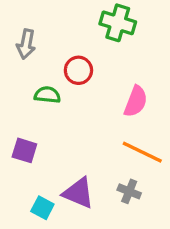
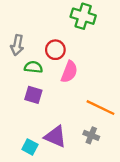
gray arrow: (26, 44) -> (17, 45), moved
pink semicircle: (136, 101) -> (69, 72), moved
purple square: (24, 150) -> (33, 95), moved

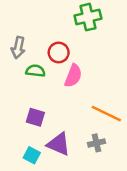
green cross: (83, 16) -> (88, 17), turned -30
purple square: (33, 95) -> (35, 117), moved
gray cross: (91, 135) -> (97, 143), turned -35

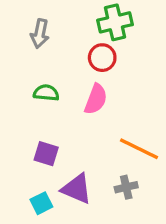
gray arrow: (18, 48) -> (40, 34), moved
red circle: (59, 52) -> (102, 58), moved
cyan square: (32, 155) -> (41, 203), turned 35

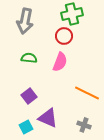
gray arrow: (40, 34) -> (25, 21), size x1.4
purple square: (46, 154) -> (29, 96), turned 35
gray cross: (126, 187) -> (84, 125), moved, turned 32

